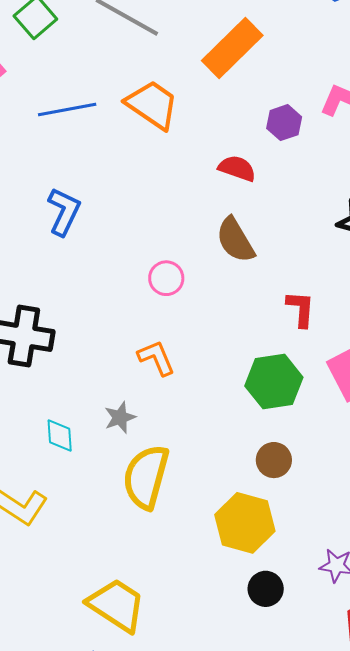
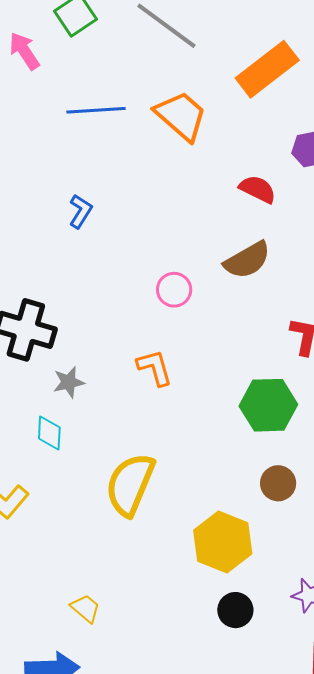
blue L-shape: (64, 212) -> (80, 211), size x0.7
brown semicircle: (235, 240) -> (247, 260), turned -96
gray star: (120, 417) -> (69, 382), moved
brown circle: (274, 460) -> (278, 483), moved
yellow trapezoid: (116, 605) -> (85, 608), size x0.5

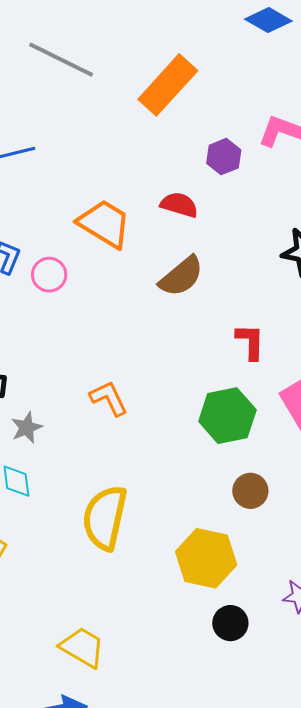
orange trapezoid: (181, 116) -> (104, 224), moved
pink circle: (174, 290) -> (49, 275), moved
yellow trapezoid: (85, 608) -> (82, 647), size x1.5

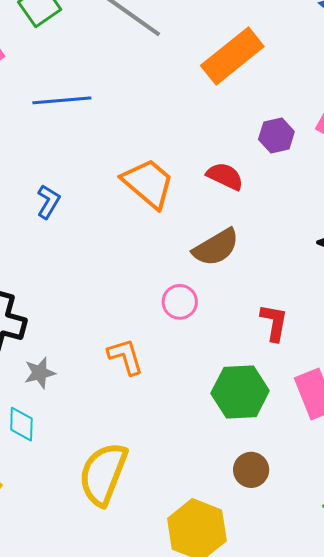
pink circle: (49, 275) -> (180, 302), moved

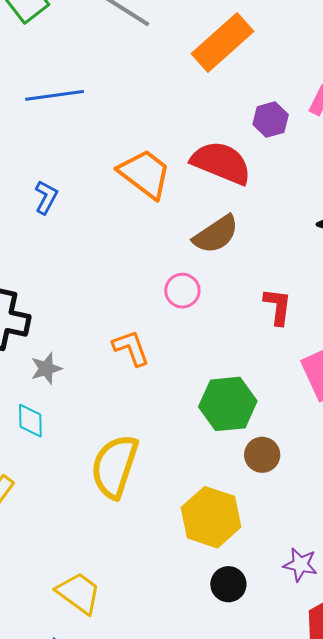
red semicircle: (225, 176) -> (221, 163), size x1.6
green hexagon: (240, 392) -> (228, 404), moved

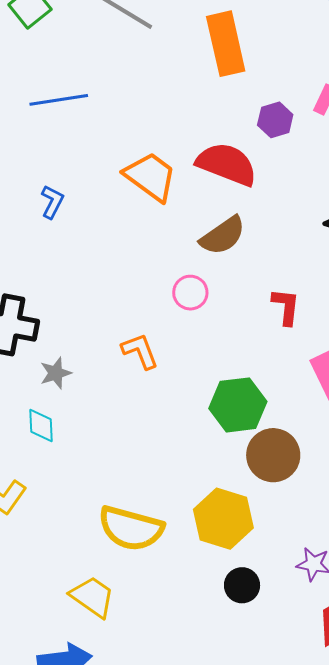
orange rectangle: (222, 42) -> (226, 44), turned -60
brown circle: (262, 455) -> (273, 455), size x1.5
yellow semicircle: (115, 466) -> (131, 528), moved, turned -92

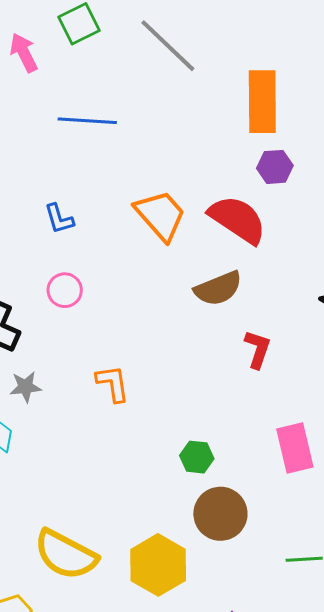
purple hexagon: (275, 120) -> (275, 167), moved
blue L-shape: (52, 202) -> (59, 219), turned 124
pink circle: (190, 293) -> (65, 290), moved
red L-shape: (286, 307) -> (258, 349), moved
green hexagon: (238, 405) -> (197, 457), size x0.6

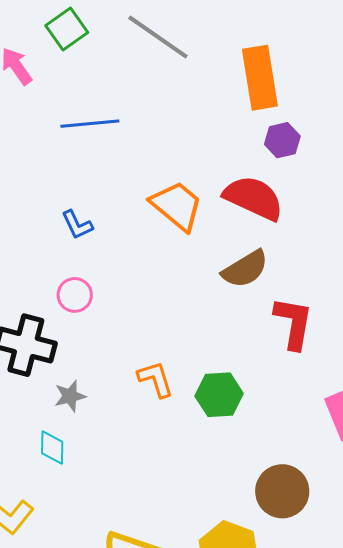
pink circle: (65, 290) -> (75, 295), moved
red L-shape: (258, 349) -> (293, 323), size x1.4
green hexagon: (197, 457) -> (219, 395), moved, size x1.4

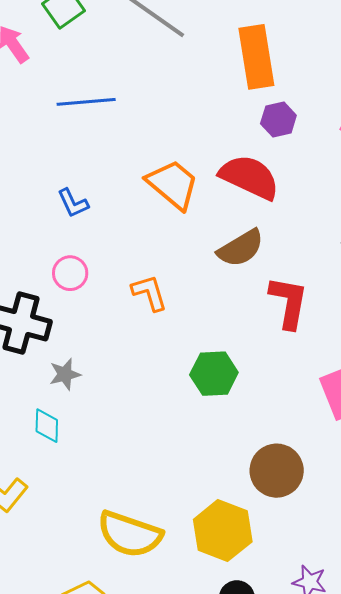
orange L-shape: (156, 379) -> (149, 293), moved

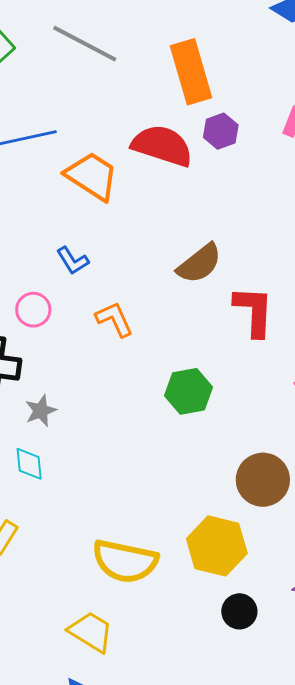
red semicircle: (249, 177) -> (162, 146), moved
orange trapezoid: (173, 184) -> (92, 176), moved
blue L-shape: (73, 203) -> (73, 261), moved

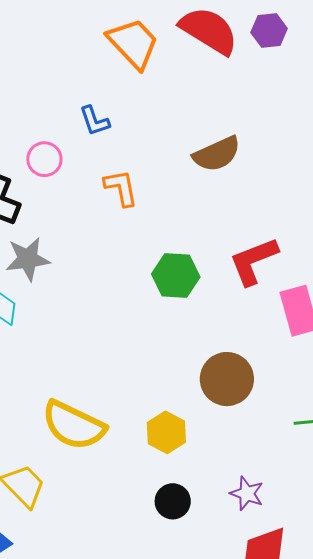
red L-shape: (254, 311) -> (254, 261), moved, turned -128
gray star: (41, 411) -> (28, 259), size x1.4
yellow hexagon: (217, 546) -> (166, 432), size x0.7

